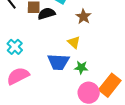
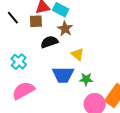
black semicircle: (47, 14) -> (49, 42), moved
brown star: (83, 17) -> (65, 29), moved

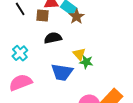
brown star: (65, 29) -> (77, 17), moved
green star: (86, 79) -> (86, 62), moved

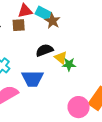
black semicircle: (53, 38) -> (44, 50), moved
blue trapezoid: (62, 72) -> (32, 79), moved

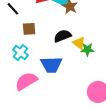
brown square: (19, 25) -> (29, 29), moved

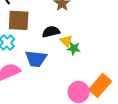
brown square: (29, 29) -> (19, 20), size x1.6

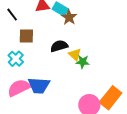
brown square: (19, 20) -> (26, 36), size x0.7
blue trapezoid: (36, 59) -> (39, 85), moved

